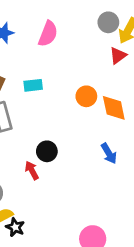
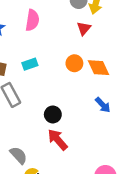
red triangle: (118, 56) -> (84, 28), moved
red arrow: (32, 170) -> (58, 140), moved, size x1.5

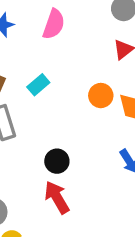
cyan rectangle: (30, 64) -> (38, 85), turned -32

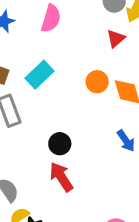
cyan rectangle: (38, 85) -> (39, 75), size x1.4

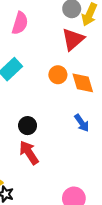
red triangle: (116, 39) -> (73, 39), size x1.5

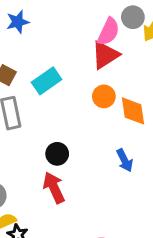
pink semicircle: (20, 23) -> (109, 32), moved
red triangle: (73, 39) -> (105, 55), moved

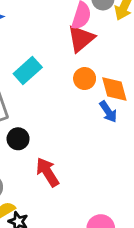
black circle: (57, 154) -> (18, 139), moved
blue arrow: (125, 160) -> (108, 112), moved

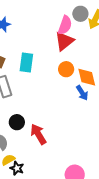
cyan rectangle: (28, 71) -> (26, 63), turned -42
black circle: (18, 139) -> (17, 122), moved

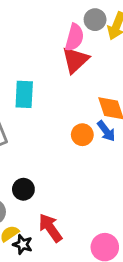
orange circle: (66, 69) -> (82, 135), moved
black circle: (17, 122) -> (23, 189), moved
red arrow: (38, 134) -> (50, 228), moved

